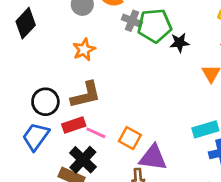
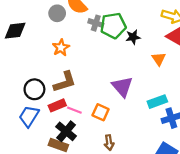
black diamond: (26, 23) -> (15, 31), turned 45
purple triangle: (153, 158) -> (122, 87), moved, turned 45

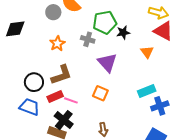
gray cross: (96, 23) -> (88, 39), moved
purple triangle: (122, 87) -> (107, 63), moved
orange square: (101, 112) -> (100, 93), moved
blue trapezoid: (29, 116) -> (29, 107), turned 80

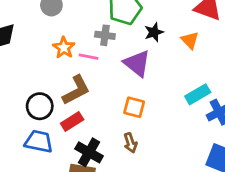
black star: (123, 33) -> (154, 32), moved
pink line: (71, 100) -> (89, 57), moved
brown arrow: (103, 129) -> (130, 143), moved

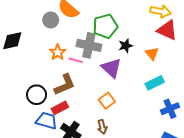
gray cross: (105, 35) -> (89, 45), size x1.6
cyan rectangle: (198, 94) -> (155, 83), moved
orange square: (134, 107) -> (107, 101), turned 35
blue trapezoid: (39, 141) -> (46, 121), moved

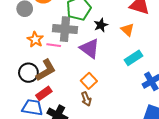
black circle: (37, 95) -> (28, 73), moved
brown arrow: (102, 127) -> (86, 99), moved

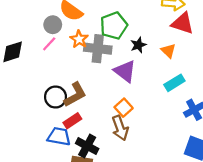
orange star: (35, 39) -> (79, 39), moved
pink line: (54, 45) -> (49, 44), moved, turned -56
brown arrow: (86, 99) -> (120, 128), size x1.5

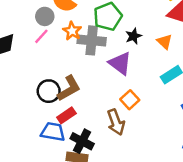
orange square: (124, 108) -> (130, 100), moved

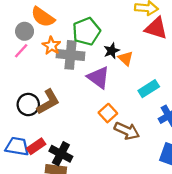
orange triangle: (165, 42) -> (126, 58), moved
red rectangle: (66, 115) -> (36, 146), moved
brown arrow: (116, 122) -> (127, 131), moved, turned -45
blue trapezoid: (53, 132) -> (17, 146), moved

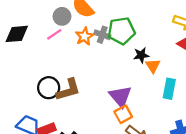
gray cross: (70, 55) -> (102, 35), moved, size x0.6
purple triangle: (98, 77) -> (120, 96), moved
cyan rectangle: (149, 89) -> (169, 89), moved, turned -60

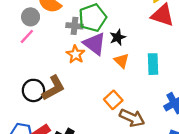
orange star: (84, 36) -> (76, 54), moved
orange triangle: (153, 66) -> (122, 61), moved
purple triangle: (120, 96) -> (95, 44), moved

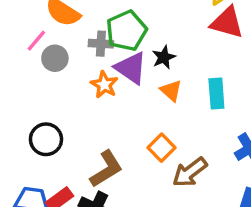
gray circle: (31, 17) -> (55, 58), moved
pink line: (27, 36) -> (36, 41), moved
brown L-shape: (53, 88) -> (106, 169), moved
brown arrow: (132, 118) -> (190, 172), turned 120

